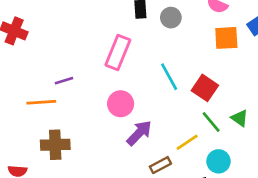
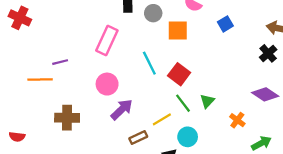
orange square: (226, 38) -> (178, 31), moved
green triangle: (240, 118) -> (207, 101), turned 35
brown cross: (55, 145) -> (67, 118), moved

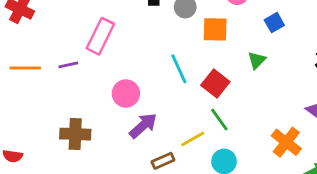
pink rectangle: (107, 40) -> (100, 36), moved
orange line: (40, 79) -> (25, 68), moved
green triangle: (207, 101) -> (257, 60), moved
orange cross: (237, 120) -> (286, 142), size x1.5

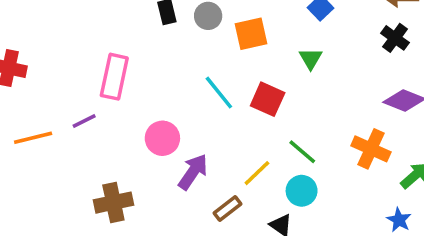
green line: (219, 120) -> (302, 152), moved

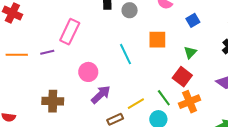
orange square: (251, 34) -> (157, 40), moved
green triangle: (311, 59) -> (190, 52), moved
red square: (268, 99) -> (182, 77), moved
orange cross: (371, 149) -> (190, 102), moved, turned 30

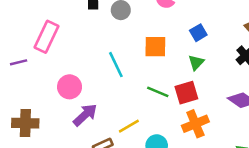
blue square: (193, 20) -> (198, 33), moved
red square: (182, 77) -> (186, 93), turned 36
green line: (164, 98) -> (158, 92), moved, turned -30

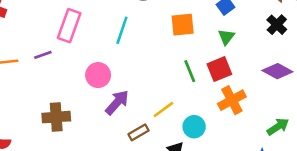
cyan line: (116, 65) -> (122, 30), moved, turned 50
green line: (158, 92) -> (190, 71), turned 50

